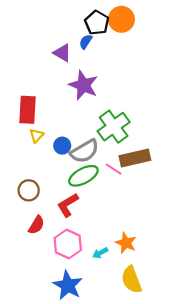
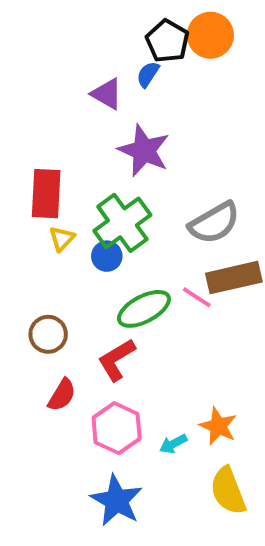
green cross: (114, 127) -> (122, 223), moved
gray semicircle: (85, 151) -> (214, 223), moved

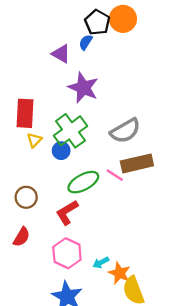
red semicircle: (62, 395) -> (22, 237), moved
orange star: (218, 426) -> (119, 273), moved

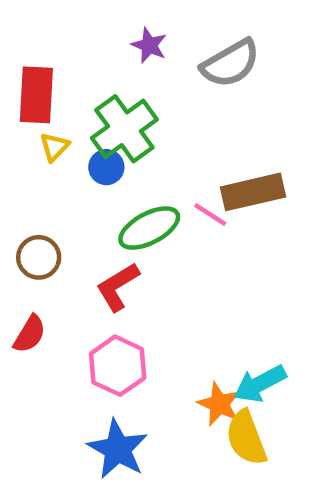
purple star: (83, 88) -> (149, 45), size x0.6
gray semicircle: (125, 131) -> (230, 63), moved
cyan arrow: (101, 263) -> (260, 384), moved, size x1.6

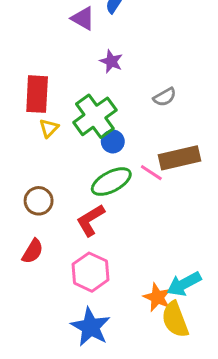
gray semicircle: (230, 63) -> (165, 97), moved, size x0.6
blue circle: (106, 167) -> (113, 141), moved

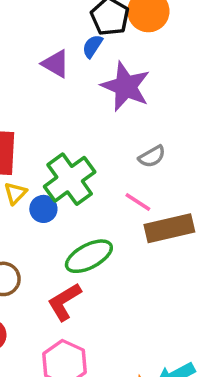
purple star: (111, 61) -> (126, 86), moved, size x1.8
blue circle: (113, 141) -> (43, 209), moved
pink line: (151, 173) -> (138, 202), moved

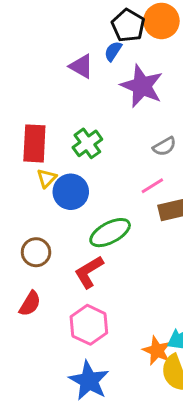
green cross: (70, 179) -> (87, 143), moved, size x0.7
pink line: (138, 202) -> (152, 186), turned -65
blue circle: (43, 209) -> (71, 192), size x1.5

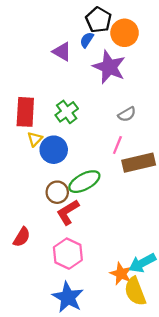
orange circle: (161, 21) -> (125, 33), moved
pink line: (152, 186) -> (117, 145), turned -36
brown circle: (36, 252) -> (57, 192), moved

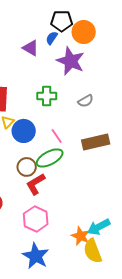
black pentagon: (99, 20) -> (62, 21), turned -30
green cross: (67, 112) -> (47, 96), moved, turned 36
pink line: (117, 145) -> (57, 136), moved, turned -56

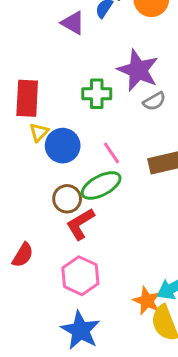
purple star: (71, 61) -> (138, 70), moved

